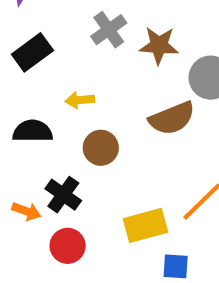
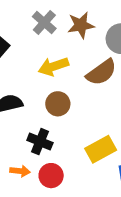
yellow arrow: (80, 100) -> (53, 66), moved, size x1.5
orange arrow: (26, 211) -> (20, 171), moved

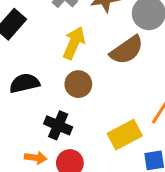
yellow arrow: (53, 66) -> (74, 43), turned 132

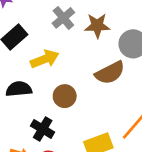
yellow arrow: (74, 43) -> (45, 59), moved, turned 36

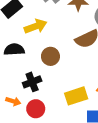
black cross: (43, 129) -> (32, 82), turned 36

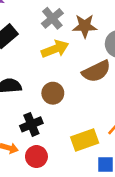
yellow arrow: (36, 26) -> (55, 49), moved

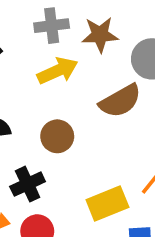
gray cross: (52, 18) -> (52, 26), turned 35

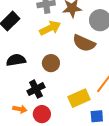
brown semicircle: (120, 101) -> (84, 43), turned 55

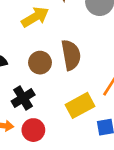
brown semicircle: (84, 43) -> (71, 55), moved, turned -120

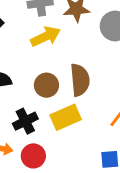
yellow rectangle: (80, 105) -> (66, 117), moved

